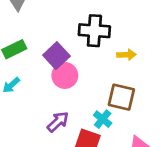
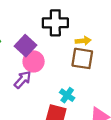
brown square: (121, 97) -> (82, 58), moved
purple arrow: (58, 122) -> (23, 80), moved

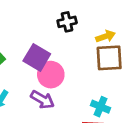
black cross: (55, 23) -> (67, 22), size x0.6
purple arrow: (23, 80) -> (42, 100), turned 90

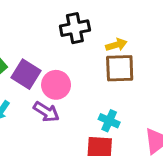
black cross: (67, 22) -> (75, 28), size x1.4
purple square: (37, 57) -> (26, 74), moved

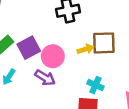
yellow arrow: (116, 45) -> (86, 49), moved
purple square: (26, 74) -> (29, 48), turned 30

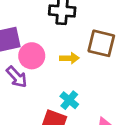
brown square: (104, 43) -> (101, 43), moved

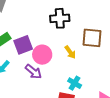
yellow arrow: (69, 58) -> (70, 52), turned 64

